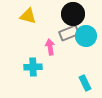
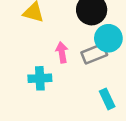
gray rectangle: (69, 33) -> (94, 54), moved

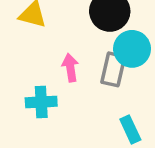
gray rectangle: (94, 54) -> (113, 69), turned -55

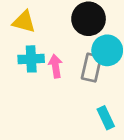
cyan cross: (41, 102) -> (31, 59), moved

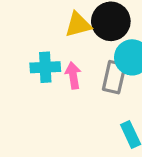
yellow triangle: (24, 22) -> (78, 25), moved, turned -30

